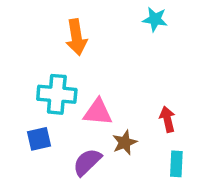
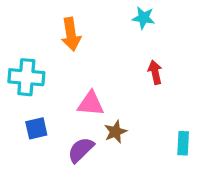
cyan cross: (57, 94) -> (26, 77), moved
red arrow: (167, 119) -> (155, 72), moved
cyan rectangle: (176, 164) -> (183, 143), moved

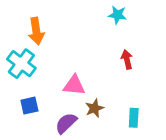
orange arrow: (71, 34) -> (36, 31), moved
cyan cross: (26, 77) -> (21, 64), turned 32
cyan rectangle: (183, 143) -> (134, 118), moved

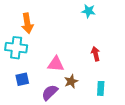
red arrow: (127, 60) -> (96, 54), moved
cyan cross: (21, 64) -> (16, 48), turned -30

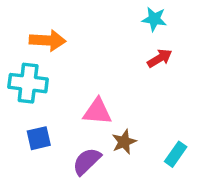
orange arrow: (27, 23) -> (48, 40), turned -78
red arrow: (96, 54) -> (160, 58), moved, turned 72
cyan rectangle: (101, 88) -> (176, 154), turned 32

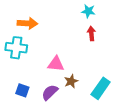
red arrow: (160, 58) -> (91, 33), turned -64
blue square: (39, 138) -> (22, 90), moved, turned 32
cyan rectangle: (176, 154) -> (101, 88), size x1.5

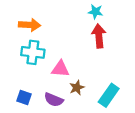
red arrow: (91, 33) -> (99, 36), size x1.5
cyan cross: (16, 48) -> (33, 52), moved
purple semicircle: (50, 92) -> (54, 100), turned -114

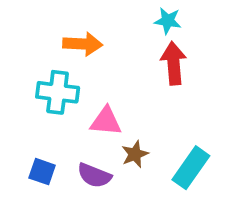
orange arrow: (30, 25) -> (83, 44), moved

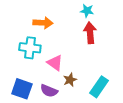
pink triangle: (106, 121) -> (55, 63), turned 30
blue square: (42, 172) -> (22, 89), size x1.5

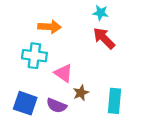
red arrow: (90, 33) -> (104, 38), turned -40
cyan rectangle: (99, 87) -> (114, 101), turned -30

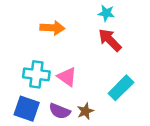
cyan cross: (34, 56) -> (36, 74), moved
brown star: (81, 93) -> (85, 111), moved
cyan rectangle: (114, 101) -> (121, 88), moved, turned 40

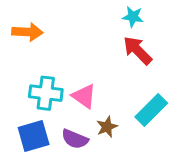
orange arrow: (52, 28) -> (27, 32), moved
blue square: (27, 109) -> (34, 136), turned -35
brown star: (85, 111) -> (107, 127), moved

